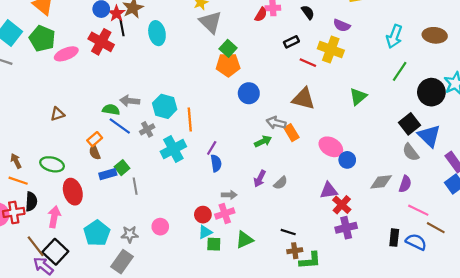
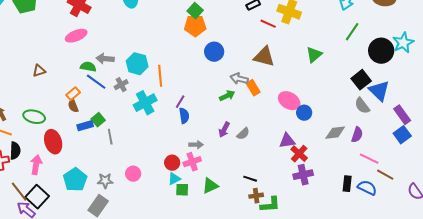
pink ellipse: (66, 54) -> (76, 36), moved

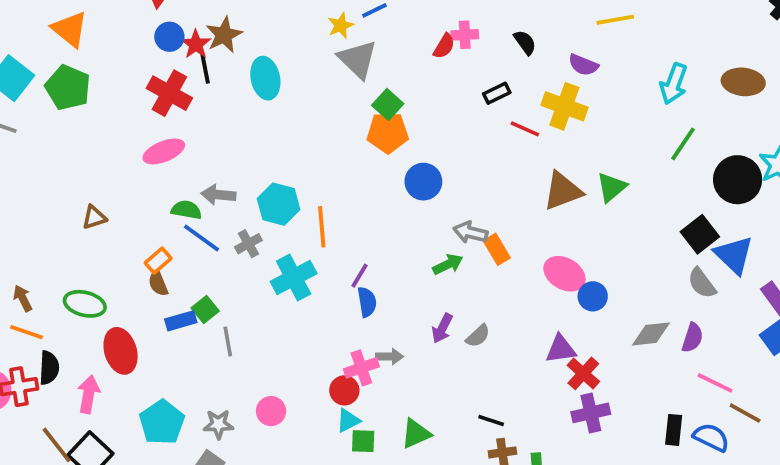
brown triangle: (264, 57) -> (563, 191), moved, turned -35
pink cross: (192, 162) -> (361, 368), moved

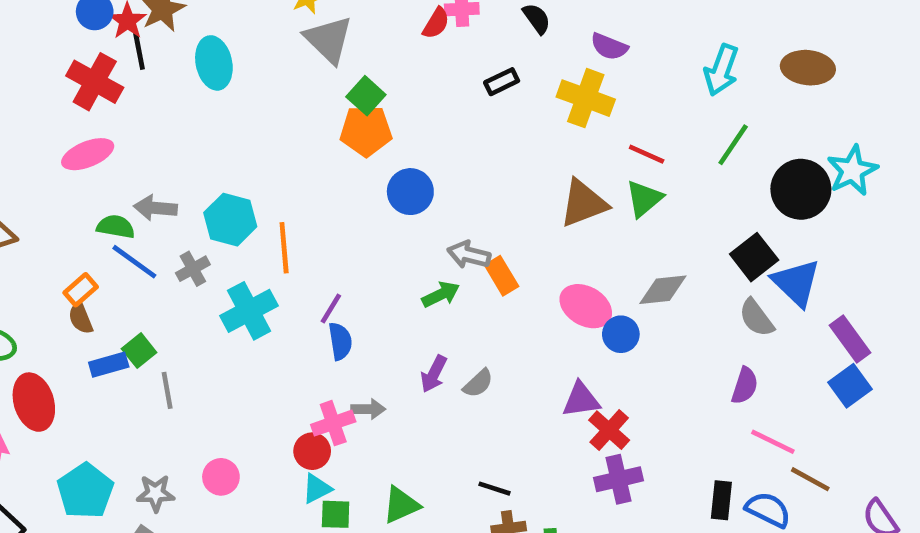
red line: (525, 129) -> (647, 154), moved
gray diamond: (651, 334) -> (663, 290), moved

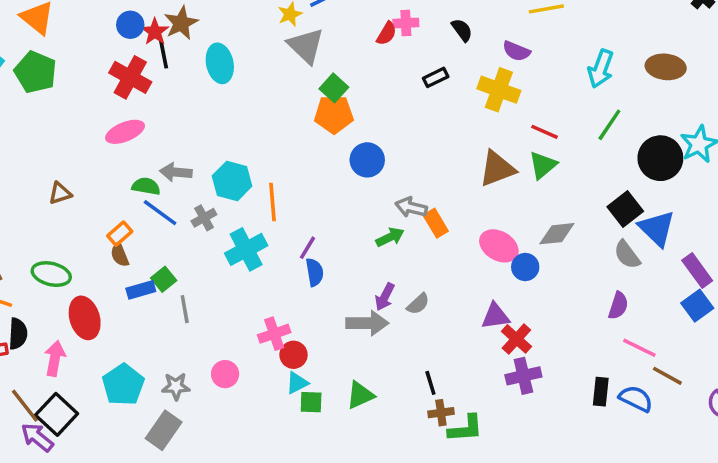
gray arrow: (368, 409) -> (367, 323), moved, size x1.6
pink cross: (333, 423) -> (274, 334), moved
black line: (495, 489) -> (430, 383), turned 55

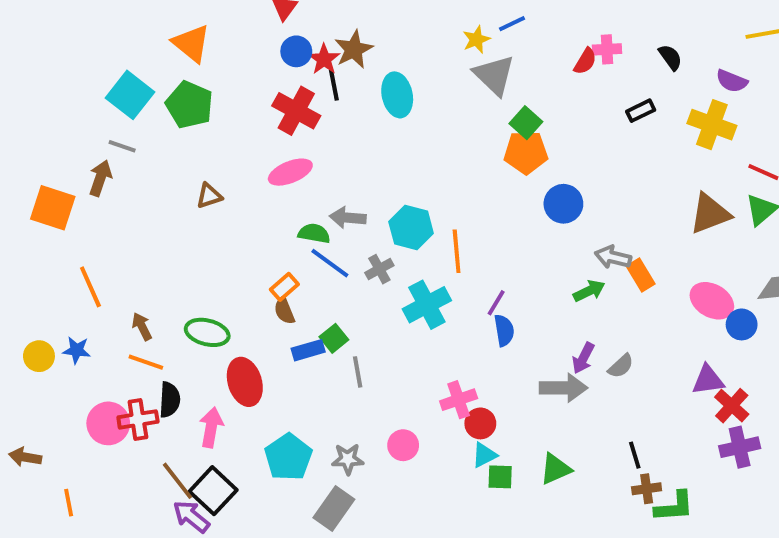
brown triangle: (60, 193) -> (209, 196), moved

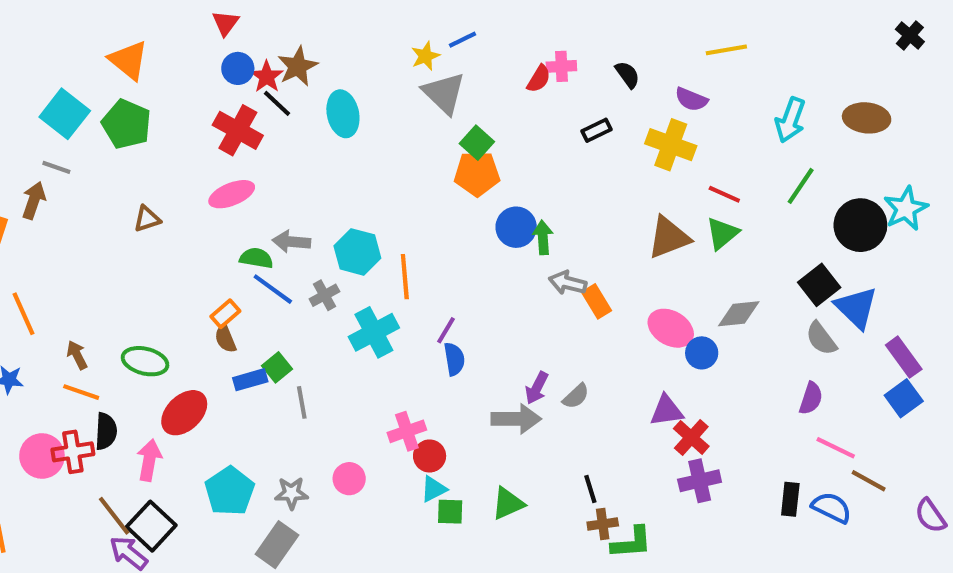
black line: (334, 85) -> (277, 103), turned -36
green arrow: (589, 291) -> (543, 237), moved, turned -68
red ellipse: (245, 382) -> (184, 413), turned 63

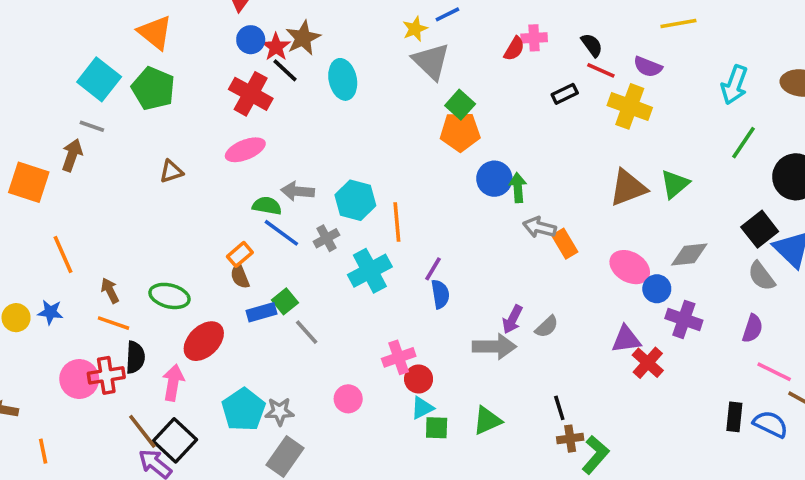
red line: (724, 194) -> (601, 70), moved
gray line: (302, 402) -> (307, 332), turned -32
purple cross: (700, 481) -> (684, 319), moved, turned 32
gray star: (291, 493) -> (280, 411), moved
green L-shape: (632, 543) -> (595, 455), turned -45

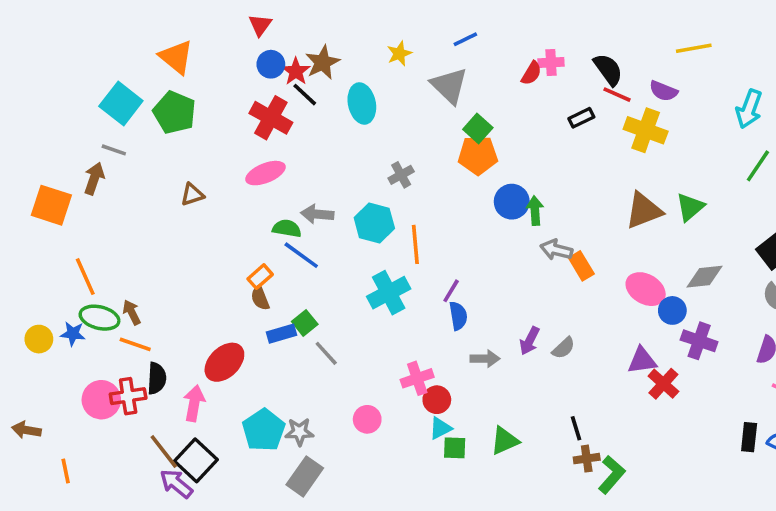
yellow star: (415, 29) -> (399, 54), moved
black semicircle: (592, 45) -> (608, 70), size x1.4
gray cross: (326, 238) -> (401, 175), moved
green ellipse: (169, 296) -> (100, 318), moved
gray arrow: (494, 347) -> (485, 359), moved, size x0.7

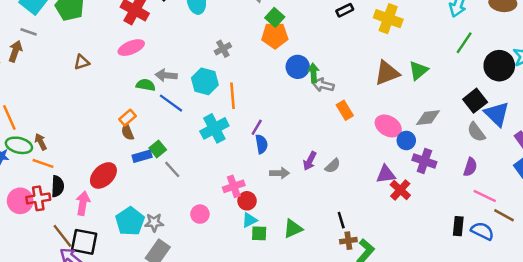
gray arrow: (556, 250) -> (323, 85), moved
blue line: (301, 255) -> (171, 103), moved
black square: (196, 460) -> (84, 242), turned -32

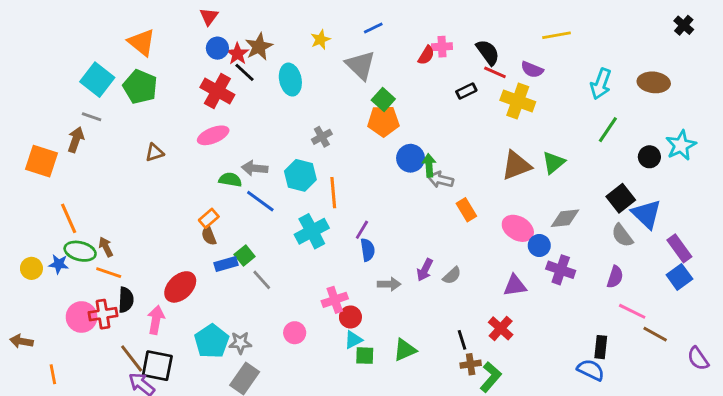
black circle: (499, 66) -> (649, 157), size x0.6
red cross: (400, 190) -> (501, 328), moved
blue semicircle: (482, 231) -> (591, 370), moved

